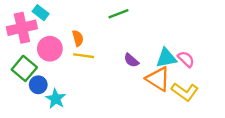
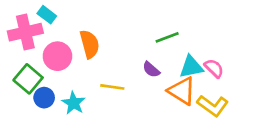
green line: (119, 14) -> (167, 37), moved
orange semicircle: (78, 38) -> (90, 44), size x1.5
yellow line: (84, 56) -> (112, 87), moved
cyan star: (56, 99) -> (74, 103), moved

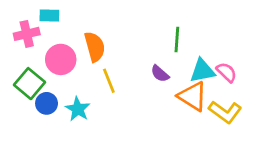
cyan rectangle: (47, 15) -> (49, 16), turned -36
pink cross: (25, 32) -> (27, 34), size x0.7
green line: (167, 37) -> (177, 40), turned -65
yellow line: (112, 87) -> (109, 81), moved, turned 60

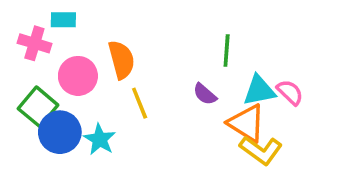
pink cross: (27, 34) -> (34, 43), turned 30
blue circle: (47, 103) -> (60, 132), size x1.5
yellow L-shape: (225, 112) -> (261, 150), moved

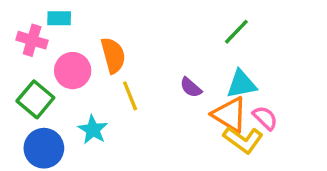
green line: (227, 51) -> (236, 32), moved, turned 40
pink semicircle: (290, 92) -> (265, 118), moved
blue circle: (60, 132) -> (44, 148), moved

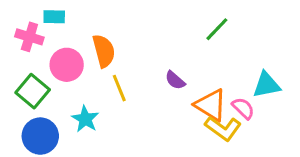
cyan triangle: (241, 84) -> (266, 85), moved

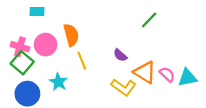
pink cross: (29, 37) -> (20, 47), moved
cyan triangle: (266, 85) -> (187, 78), moved
yellow L-shape: (223, 128) -> (123, 87), moved

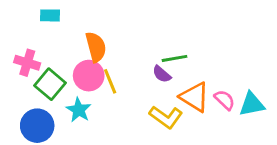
green line: (149, 20) -> (175, 58), moved, turned 36
pink circle: (46, 45) -> (89, 76), moved
green square: (22, 63) -> (50, 84), moved

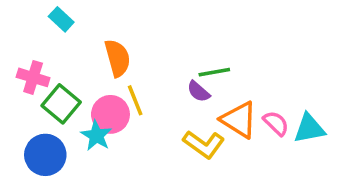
cyan rectangle: (50, 15) -> (61, 19), turned 42
pink circle: (89, 76) -> (110, 114), moved

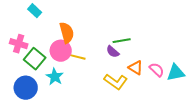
yellow line: (135, 100) -> (77, 57), turned -54
pink circle: (110, 114) -> (61, 51), moved
orange triangle: (239, 120) -> (136, 68), size x0.7

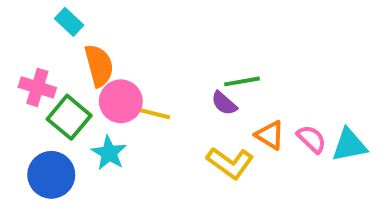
orange semicircle: (67, 33) -> (99, 66), moved

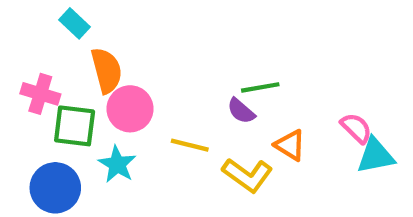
yellow line: (153, 113) -> (190, 145), moved
green square: (69, 117) -> (75, 126), turned -33
pink semicircle: (312, 139) -> (356, 128), moved

